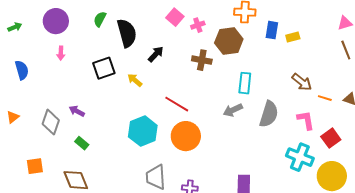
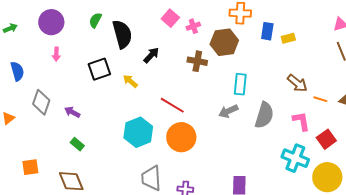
gray diamond: (51, 122) -> (41, 102), moved

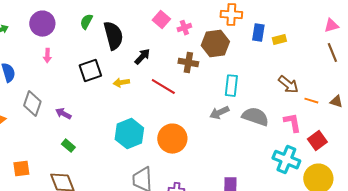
yellow arrow: (130, 81) -> (121, 83), turned -49
red line: (172, 105) -> (163, 87), moved
gray semicircle: (264, 115) -> (255, 117), turned -88

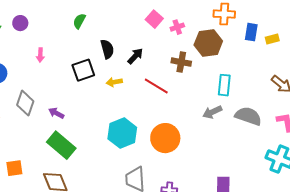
purple circle: (42, 24) -> (20, 23), moved, size x0.6
black semicircle: (113, 36) -> (107, 49), moved, size x0.7
green rectangle: (68, 146) -> (61, 145), size x2.0

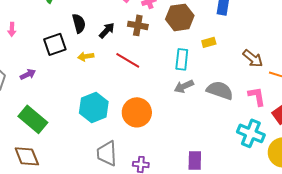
yellow rectangle: (272, 39) -> (209, 42), moved
brown cross: (181, 62) -> (138, 25), moved
cyan rectangle: (224, 85) -> (182, 59), moved
purple arrow: (56, 113) -> (28, 74), moved, turned 126

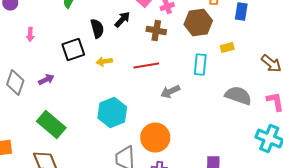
black arrow: (107, 30) -> (122, 20), moved
red line: (128, 60) -> (146, 66), turned -40
gray arrow: (184, 86) -> (170, 92), moved
orange circle: (137, 112) -> (155, 138), moved

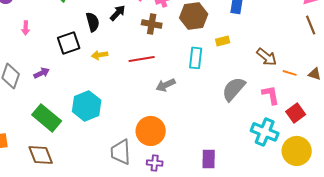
gray semicircle: (238, 96) -> (234, 89), turned -68
cyan hexagon: (112, 112) -> (87, 106), moved

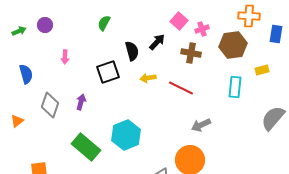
yellow arrow: (100, 55) -> (148, 78), moved
red line: (142, 59) -> (181, 88), turned 35
purple arrow: (42, 73) -> (81, 102), turned -49
gray arrow: (166, 85) -> (201, 125), moved

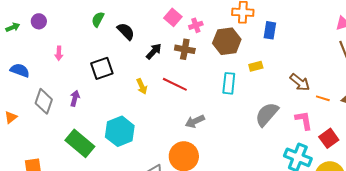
black arrow: (157, 42) -> (154, 51), moved
black semicircle: (132, 51) -> (126, 31), moved, turned -30
blue semicircle: (26, 74) -> (20, 70), turned -54
yellow arrow: (148, 78) -> (142, 86), moved, turned -105

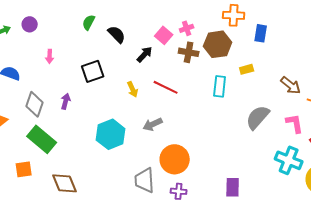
pink square: (173, 17) -> (164, 35), moved
brown cross: (185, 49) -> (189, 52), moved
gray arrow: (195, 121) -> (153, 124), moved
green rectangle: (80, 143) -> (42, 139), moved

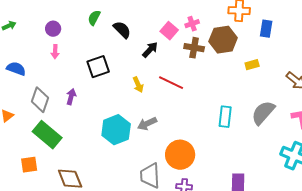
purple circle: (30, 24) -> (53, 29), moved
cyan rectangle: (220, 86) -> (225, 117), moved
gray arrow: (153, 124) -> (147, 124), moved

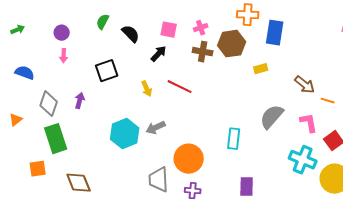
blue rectangle: (266, 29) -> (275, 33), size x1.4
pink square: (169, 31) -> (169, 30), moved, turned -30
cyan rectangle: (225, 117) -> (234, 139), moved
green rectangle: (47, 135) -> (56, 139), turned 32

